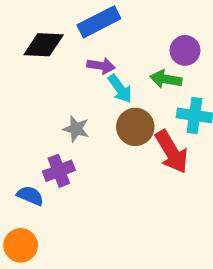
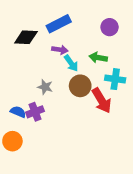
purple circle: (185, 50) -> (110, 27), moved
blue semicircle: (30, 196) -> (18, 112), moved
orange circle: (21, 245) -> (12, 141), moved

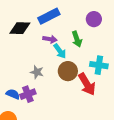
green arrow: (98, 58) -> (77, 39), moved, turned -119

